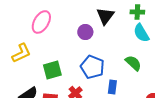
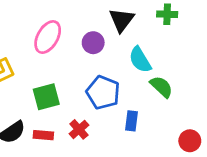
pink ellipse: (41, 22) -> (48, 37), moved
cyan semicircle: (141, 33) -> (140, 60), moved

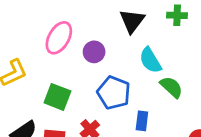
purple circle: (93, 43) -> (94, 52), moved
green square: (46, 97) -> (57, 97), turned 36

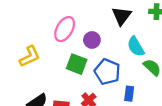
green square: (57, 97) -> (77, 64), moved

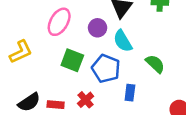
purple circle: (92, 40) -> (98, 28), moved
cyan semicircle: (136, 47) -> (123, 41), moved

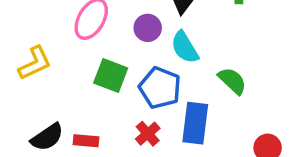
blue rectangle: (130, 93) -> (195, 123), size x1.6
red cross: (86, 100) -> (148, 134), moved

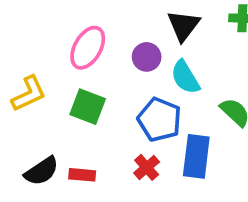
green square: (111, 75) -> (88, 107), moved

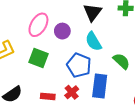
purple circle: (147, 57) -> (62, 31), moved
red rectangle: (82, 175) -> (48, 96), moved

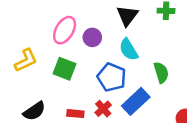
green semicircle: (121, 61) -> (161, 72), turned 30
blue rectangle: (100, 86) -> (136, 101), turned 40

